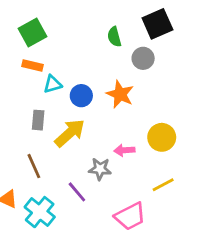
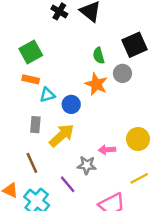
orange star: (120, 94) -> (96, 84), moved

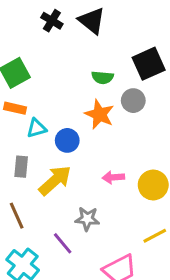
green semicircle: (99, 56) -> (103, 78), turned -70
pink arrow: (107, 150) -> (113, 177), moved

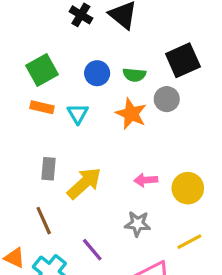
cyan triangle: (37, 128) -> (78, 114), moved, turned -45
blue circle: (67, 140) -> (97, 73), moved
gray star: (87, 219) -> (138, 224), moved

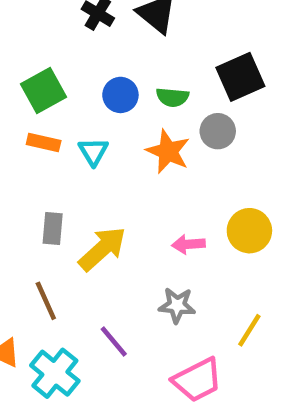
yellow circle: (188, 188) -> (249, 231), moved
yellow line: (189, 242) -> (249, 330), turned -30

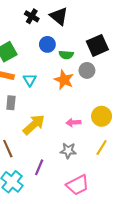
blue circle: (120, 95) -> (47, 44), moved
gray rectangle: (53, 228) -> (11, 103), moved
yellow line: (249, 330) -> (102, 147), moved
purple line: (114, 342) -> (39, 167), turned 63

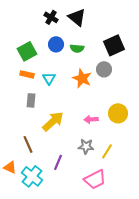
blue circle: (47, 44) -> (56, 44), moved
green semicircle: (66, 55) -> (77, 48), moved
yellow line: (102, 147) -> (107, 151), moved

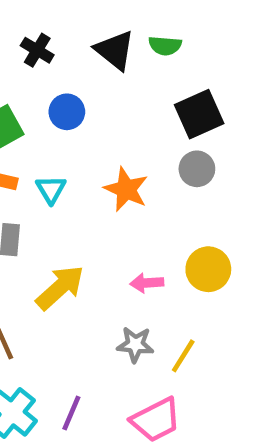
black cross: (51, 17) -> (37, 50), moved
green semicircle: (77, 48) -> (165, 46), moved
gray circle: (104, 69) -> (197, 169), moved
purple line: (58, 162) -> (71, 413), moved

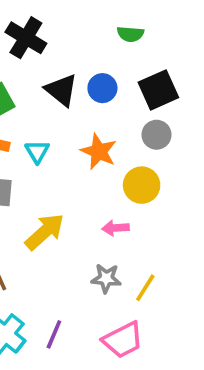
black cross: (37, 50) -> (26, 38), size x1.5
black triangle: (115, 50) -> (61, 90), moved
blue circle: (67, 112) -> (102, 88), moved
yellow circle: (208, 269) -> (142, 185), moved

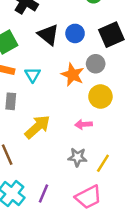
gray circle: (157, 135) -> (96, 64), moved

